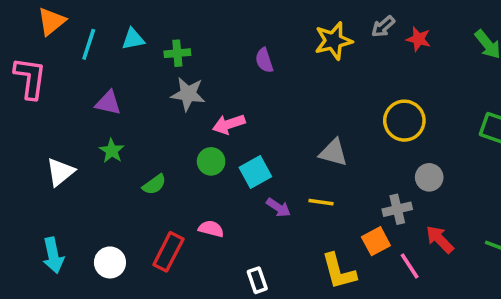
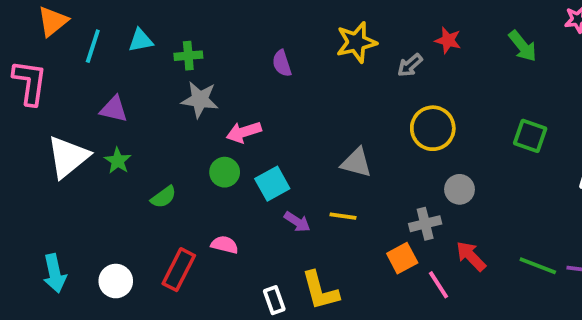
gray arrow: (383, 27) -> (410, 65), moved
white triangle: (60, 172) -> (68, 157), moved, size x1.4
yellow L-shape: (339, 271) -> (320, 291), moved

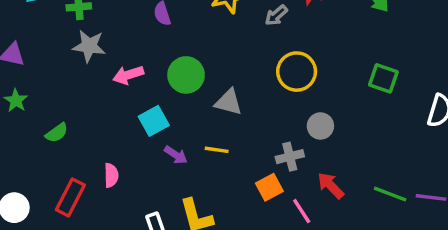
green circle: (225, 172) -> (186, 75), moved, size x1.4
pink semicircle: (225, 245) -> (111, 175), turned 75

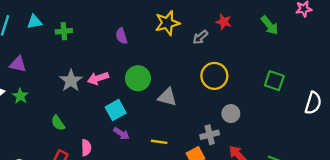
gray star: (89, 46) -> (71, 81), moved, turned 30
green semicircle: (57, 133) -> (58, 123), moved, turned 91
yellow line: (217, 150) -> (159, 142), moved
purple arrow: (176, 155) -> (121, 134), moved

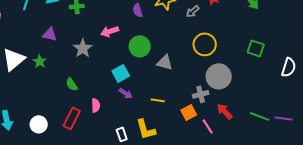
purple semicircle: (121, 36) -> (138, 10), moved
purple triangle: (18, 64) -> (50, 34), moved
pink arrow: (98, 78) -> (110, 31), moved
gray circle: (231, 114) -> (219, 76), size x1.6

